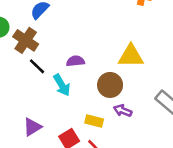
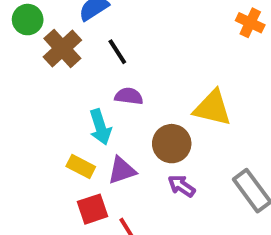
black line: (37, 66) -> (117, 52), moved
yellow rectangle: (94, 121) -> (81, 167), moved
purple triangle: (32, 127) -> (122, 170), moved

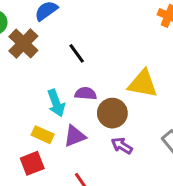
black line: (117, 52) -> (77, 53), moved
purple semicircle: (129, 96) -> (86, 94), moved
red square: (93, 209) -> (32, 163), moved

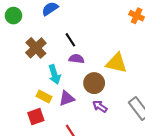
brown cross: (23, 43) -> (36, 48), moved
purple semicircle: (86, 94) -> (76, 59), moved

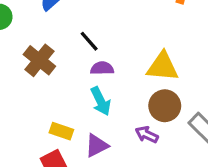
cyan arrow: (54, 74) -> (101, 101), moved
brown circle: (94, 83) -> (165, 106), moved
purple triangle: (67, 98) -> (97, 146), moved

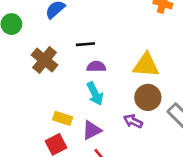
black line: (89, 41) -> (85, 44), turned -54

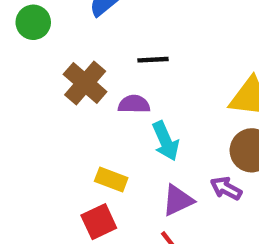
purple semicircle: (96, 67) -> (134, 104), moved
purple triangle: (92, 130) -> (178, 200), moved

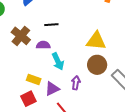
purple arrow: (226, 188) -> (76, 83), moved, turned 72
purple triangle: (178, 200) -> (52, 89), moved

